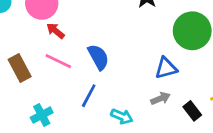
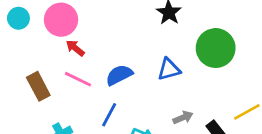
blue semicircle: (98, 57) -> (119, 75), turned -88
blue triangle: (166, 68) -> (169, 69), moved

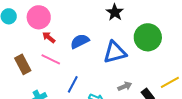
blue triangle: (169, 69) -> (115, 52), size x1.4
blue semicircle: (119, 75) -> (80, 41), moved

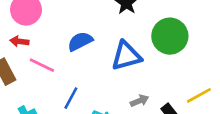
red arrow: (49, 37) -> (19, 41), moved, turned -32

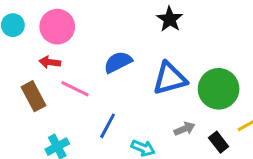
green circle: (170, 36) -> (219, 89), moved

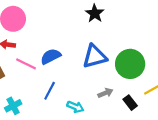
blue semicircle: (118, 62) -> (51, 56), moved

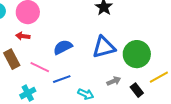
pink line: (26, 64) -> (40, 67), moved
blue line: (50, 91) -> (62, 79), turned 42

